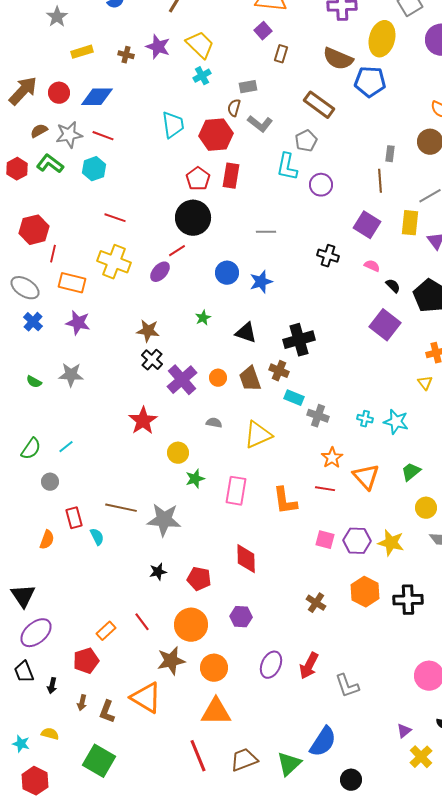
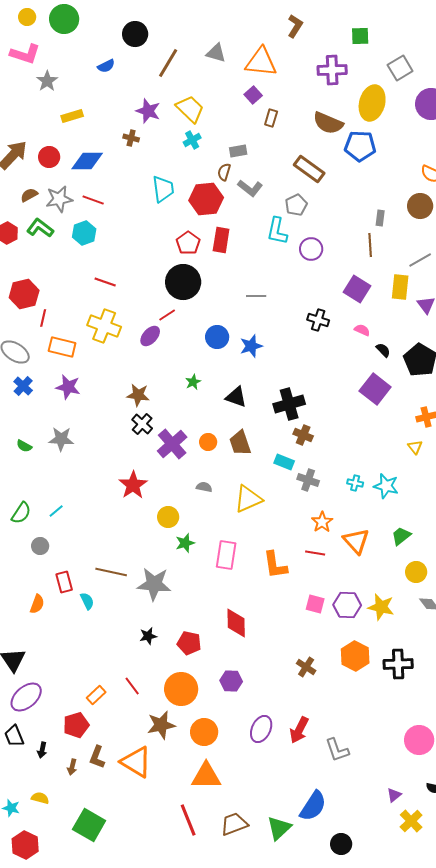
brown cross: (126, 55) -> (131, 138), moved
brown cross: (279, 371) -> (303, 435), moved
brown L-shape: (107, 712) -> (97, 757), moved

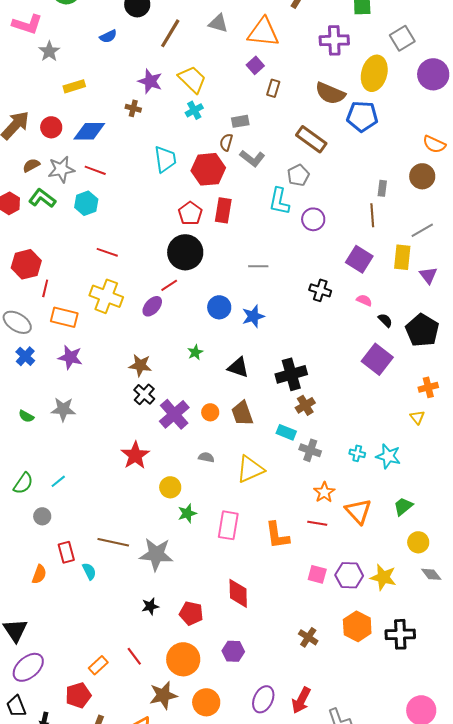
brown cross: (303, 435) -> (305, 405), turned 36

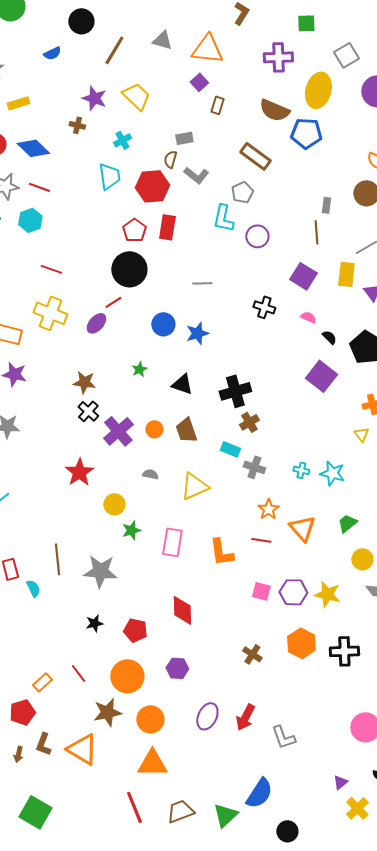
cyan cross: (194, 110) -> (122, 140), moved
blue diamond: (89, 131) -> (33, 148), turned 44
brown line: (113, 542) -> (57, 559), turned 72

